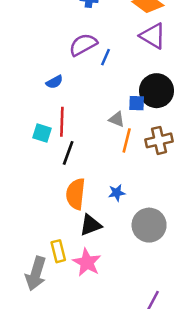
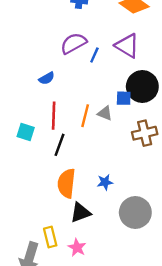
purple triangle: (153, 36) -> (127, 46), moved
cyan square: (42, 133) -> (26, 132), moved
orange line: (127, 140) -> (85, 116), moved
pink star: (87, 262) -> (77, 247), size x0.7

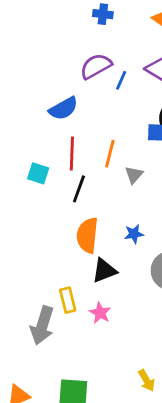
blue semicircle: (47, 78) -> (63, 108), size x1.5
gray triangle: (105, 113) -> (134, 175), moved, turned 49

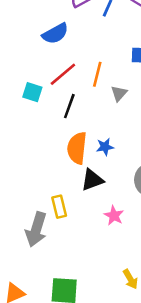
red line: (72, 154) -> (63, 74), turned 48
blue star: (134, 234) -> (105, 147), moved
pink star: (100, 313) -> (114, 215), moved

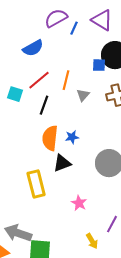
yellow rectangle: (59, 207) -> (36, 184), size x1.5
pink star: (114, 215) -> (79, 203), moved
gray arrow: (36, 229) -> (18, 233), moved, turned 92

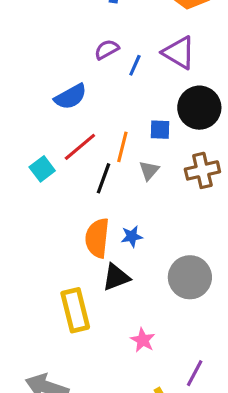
purple semicircle: (56, 18) -> (107, 49), size x0.7
blue square: (99, 65) -> (160, 130), moved
cyan square: (15, 94) -> (42, 169), turned 35
black line: (44, 105) -> (104, 178), moved

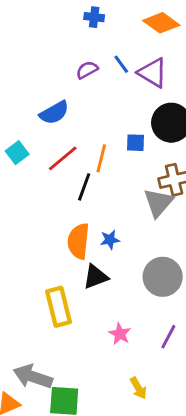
blue line: (135, 65) -> (121, 64), moved, turned -60
cyan square: (42, 169) -> (17, 153), moved
gray triangle: (149, 170) -> (158, 203), moved, size x1.6
purple line: (195, 373) -> (168, 337), moved

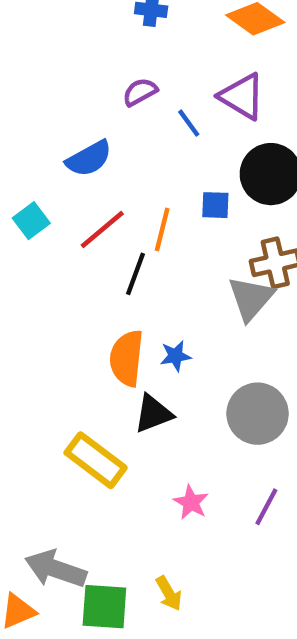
blue line: (121, 64) -> (189, 123), moved
yellow rectangle: (58, 307) -> (96, 460), turned -39
yellow arrow: (138, 388) -> (169, 593), moved

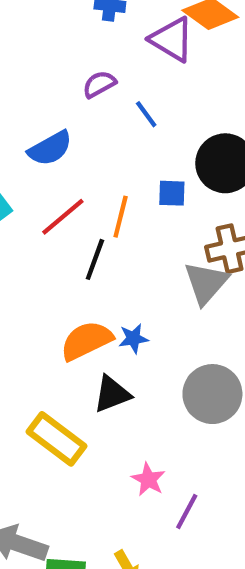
purple triangle: (242, 96) -> (172, 39), moved
orange semicircle: (127, 358) -> (86, 341), turned 58
purple line: (266, 507) -> (187, 512), moved

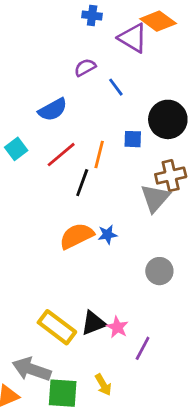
black triangle: (112, 394) -> (93, 323), moved
gray circle: (212, 394) -> (159, 271), size x0.7
yellow rectangle: (56, 439) -> (57, 327), moved

